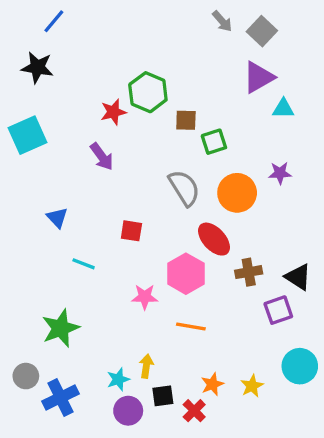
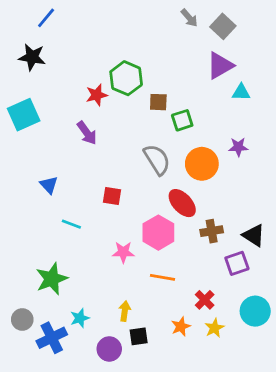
cyan star: (118, 379) -> (80, 318), moved
red cross: (194, 411) -> (205, 300), moved

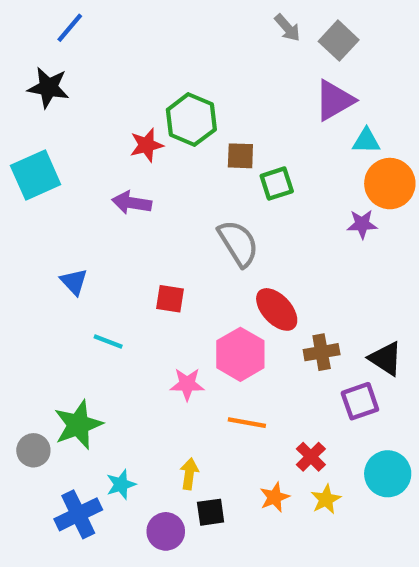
purple arrow: (87, 133) -> (132, 203), turned 135
orange circle: (202, 164) -> (390, 184), moved
gray circle: (22, 320) -> (33, 450), moved

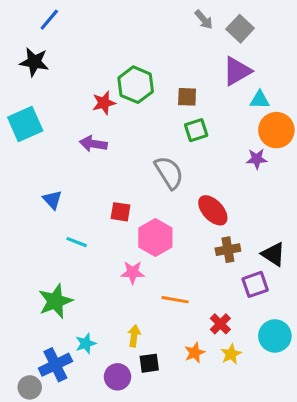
brown square: (240, 156) -> (187, 97), moved
red ellipse: (277, 309) -> (213, 210), moved
pink hexagon: (240, 354) -> (155, 238), moved
gray circle: (33, 450) -> (30, 387), moved

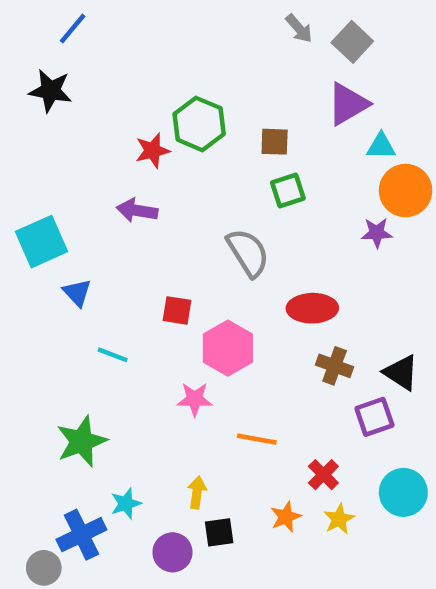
cyan square: (25, 124) -> (42, 242), moved
red ellipse: (213, 210) -> (312, 308), turned -48
brown cross: (228, 250) -> (335, 366), turned 30

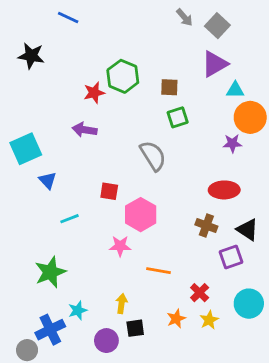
blue line: (73, 29) -> (68, 17), moved, turned 75
red ellipse: (312, 308) -> (224, 190), moved
cyan line: (113, 355) -> (69, 219), turned -42

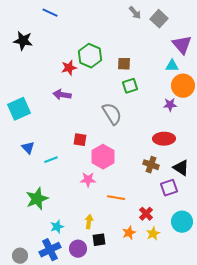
purple triangle: (215, 64) -> (182, 45), moved, turned -40
blue triangle: (48, 180) -> (28, 148), moved
blue cross: (50, 330) -> (50, 250), moved

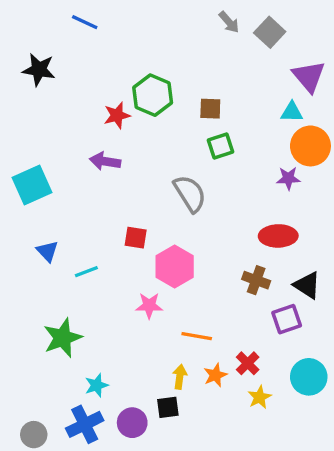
yellow arrow: (89, 222) -> (180, 377), moved
orange star: (129, 233) -> (215, 375), moved

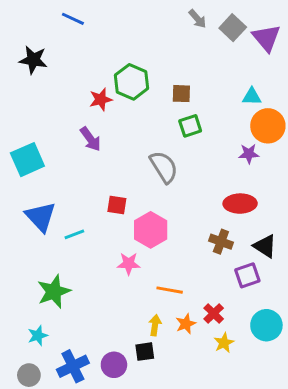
purple triangle: (309, 76) -> (266, 38), moved
purple arrow: (105, 161) -> (90, 139), turned -135
blue triangle: (47, 251) -> (41, 217), size x1.6
cyan star: (97, 385) -> (38, 335), moved

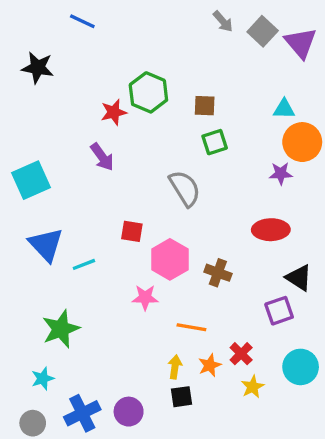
brown cross: (221, 242) -> (218, 273), moved
black square: (145, 352) -> (182, 397), moved

